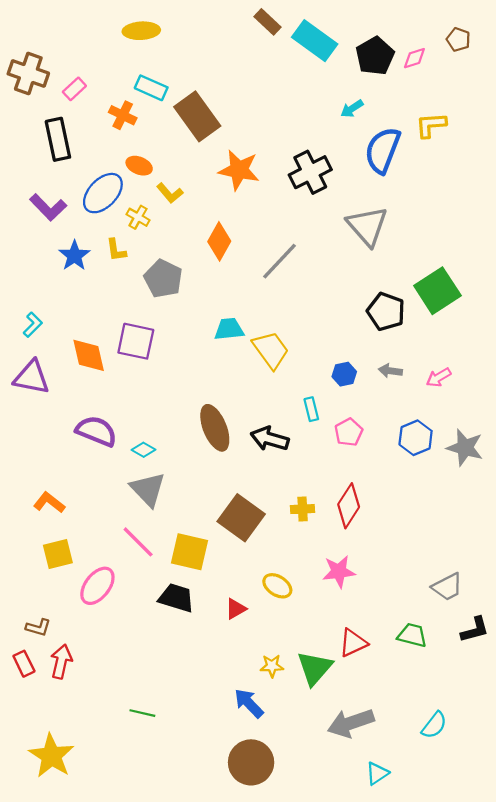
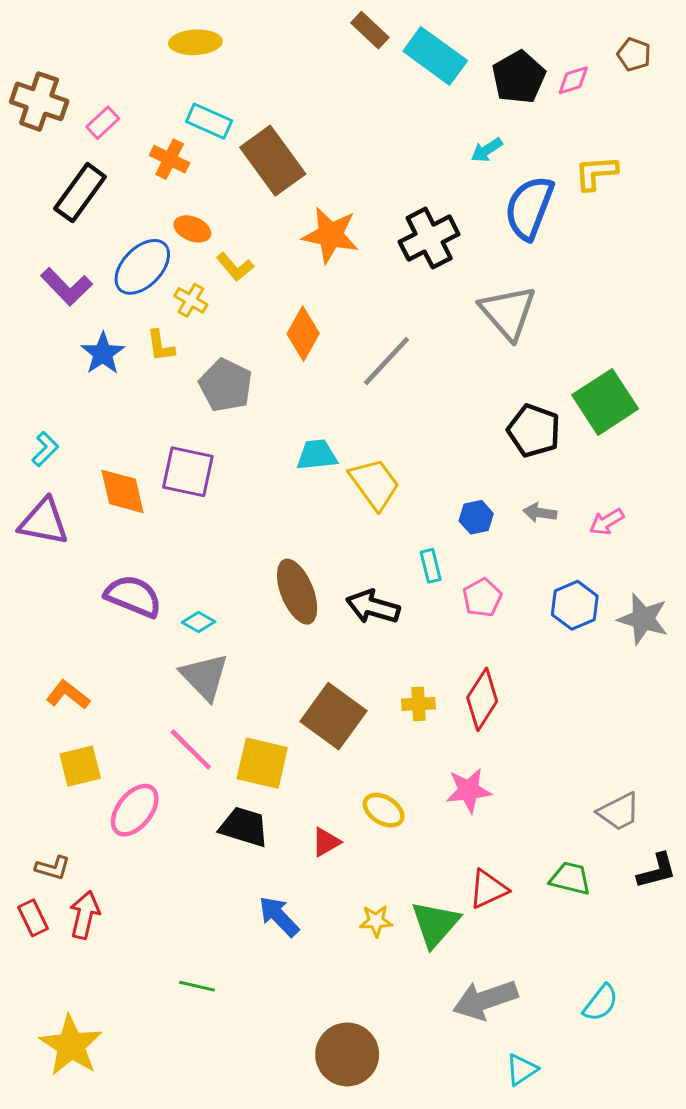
black rectangle: (58, 139) -> (80, 193), turned 48
blue arrow: (249, 703) -> (279, 916), moved

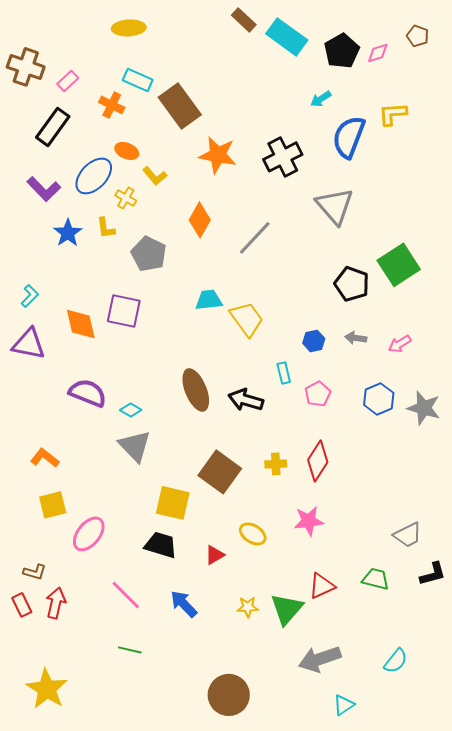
pink line: (191, 749) -> (126, 595), moved

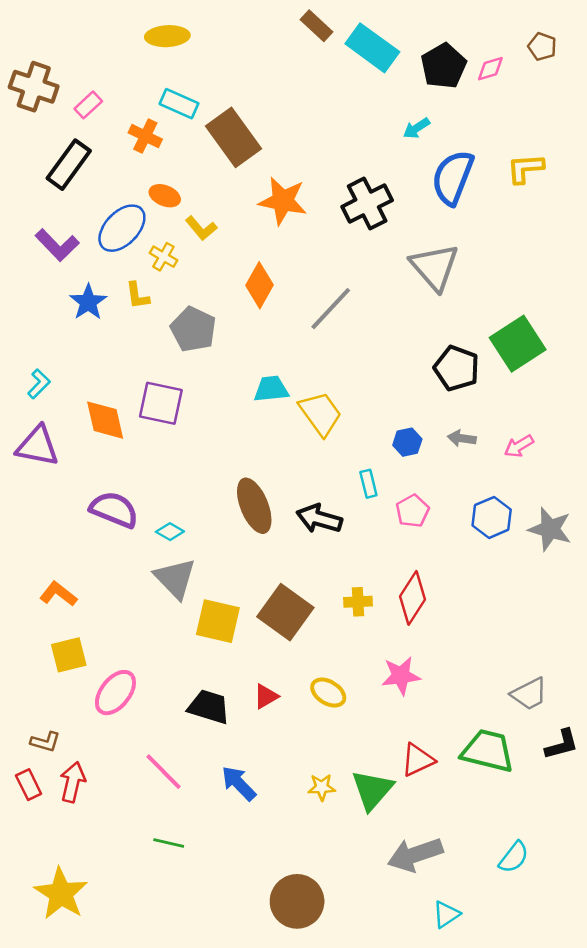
yellow L-shape: (393, 114) -> (525, 168), moved
yellow square: (173, 503) -> (218, 621), moved
red triangle: (215, 555) -> (266, 696), moved
green trapezoid: (376, 579) -> (488, 751), size x1.5

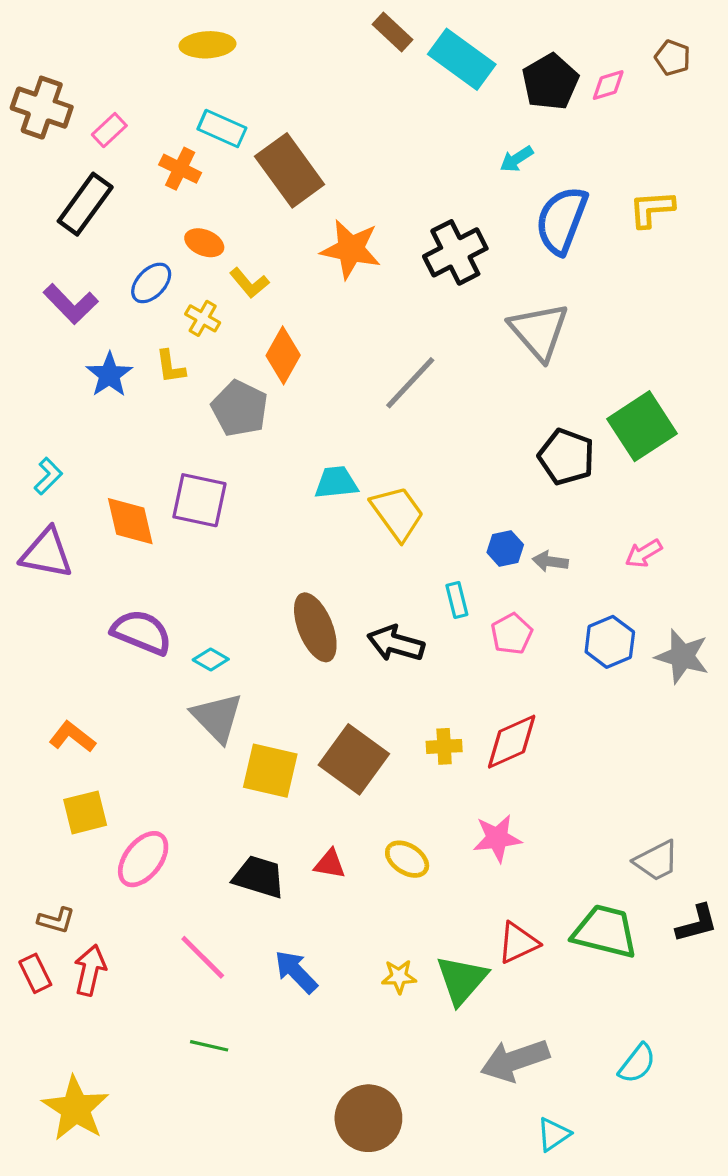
blue ellipse: (122, 228) -> (151, 283), size x0.7
orange diamond: (259, 285) -> (283, 355), moved
gray arrow: (462, 438) -> (550, 561), moved
red diamond: (413, 598) -> (512, 742), turned 33
red triangle: (266, 696) -> (330, 864), turned 40

